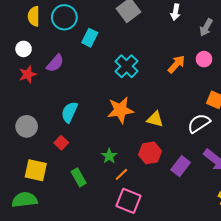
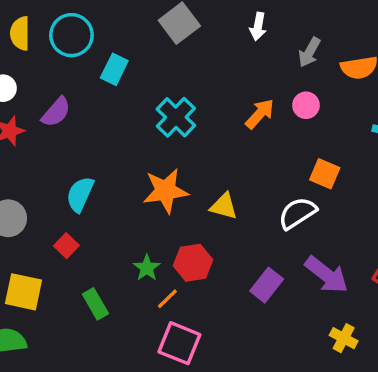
red hexagon: (150, 153) -> (193, 263), moved

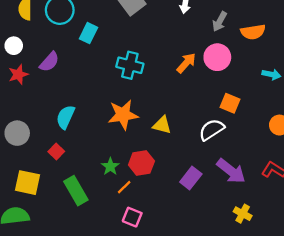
pink circle: (306, 105) -> (217, 57), size x1.5
cyan cross: (176, 117) -> (130, 65), turned -30
green rectangle: (95, 304) -> (76, 191), size x1.4
pink square: (179, 343) -> (132, 217), size x0.7

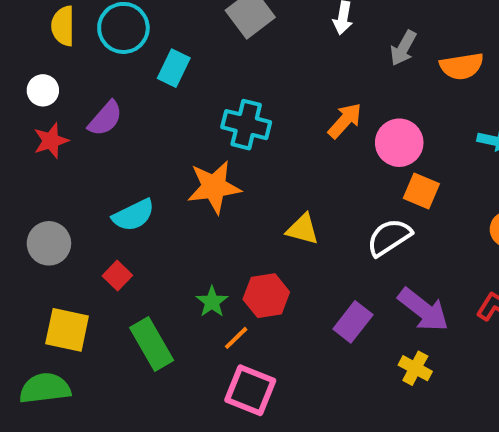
pink circle: (217, 57) -> (399, 143), moved
orange star: (123, 115) -> (214, 187), moved
cyan semicircle: (65, 117) -> (133, 215), turned -140
yellow cross: (243, 214) -> (415, 368), moved
pink square: (132, 217) -> (250, 390), size x1.4

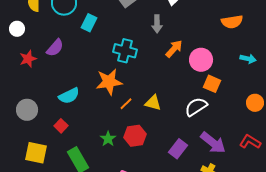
gray arrow: (403, 48) -> (157, 24), moved, turned -30
white circle: (43, 90) -> (17, 29), moved
orange line: (236, 338) -> (126, 104), moved

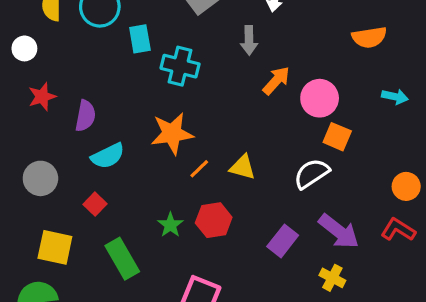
cyan rectangle: (89, 23) -> (140, 39), turned -36
purple semicircle: (55, 48) -> (85, 116), moved, turned -30
cyan cross: (125, 51) -> (180, 66), moved
orange circle: (255, 103) -> (406, 186), moved

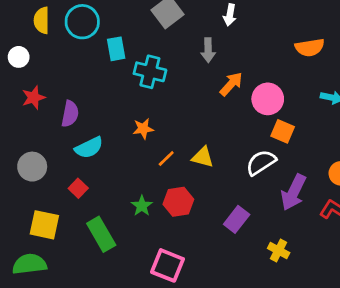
orange star: (172, 133) -> (143, 129), size x0.6
purple arrow: (339, 231) -> (293, 192), moved, turned 78

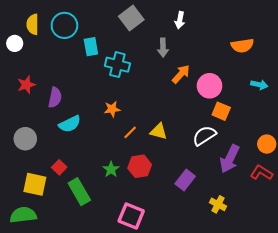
white circle: (19, 57) -> (15, 43), moved
red square: (78, 188) -> (59, 167), moved

